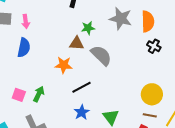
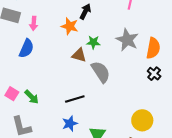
orange star: (64, 65) -> (70, 26), moved
green arrow: (39, 94) -> (32, 97), turned 98

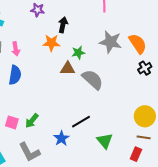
orange semicircle: (153, 48) -> (138, 44), turned -30
black cross: (154, 74) -> (145, 68), turned 32
green arrow: (32, 97) -> (32, 121), turned 98
black line: (75, 99) -> (81, 122), moved
blue star: (70, 124) -> (61, 138), moved

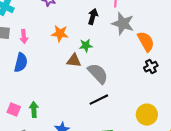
black arrow: (63, 25) -> (93, 17), moved
gray star: (110, 42) -> (123, 24), moved
green arrow: (32, 121) -> (34, 110), turned 133
black line: (81, 122) -> (99, 100), moved

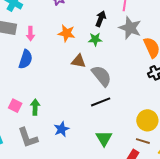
green star: (86, 46) -> (95, 39), moved

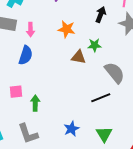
green star: (95, 39) -> (94, 45), moved
gray semicircle: (102, 76) -> (115, 73), moved
pink square: (15, 106) -> (16, 92), moved, turned -32
blue star: (62, 129) -> (71, 129), moved

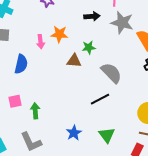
black arrow: (101, 15) -> (92, 16), turned 70
pink arrow: (30, 30) -> (41, 42), moved

